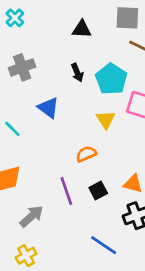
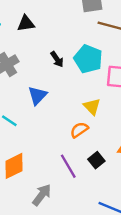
black triangle: (82, 29) -> (26, 23), moved
blue triangle: (48, 108) -> (37, 95), turned 48
yellow triangle: (106, 120) -> (92, 107), moved

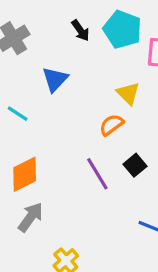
gray arrow: (42, 195) -> (31, 217), moved

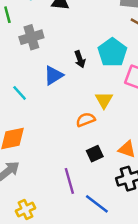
black arrow: (80, 30) -> (80, 59), moved
purple line: (97, 174) -> (69, 181), moved

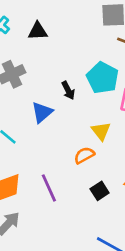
purple line: (69, 181) -> (49, 188), moved

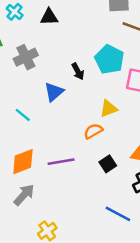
yellow triangle: (101, 131) -> (109, 109), turned 48
purple line: (49, 188) -> (61, 162), turned -75

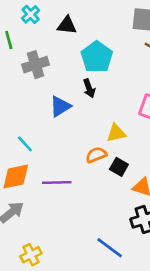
cyan pentagon: (109, 59) -> (97, 57), moved
cyan line: (23, 115) -> (25, 144), moved
black square: (108, 164) -> (119, 167), moved, turned -35

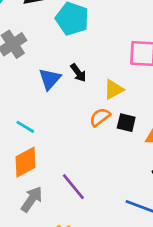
black arrow: (89, 88) -> (78, 73), moved
purple line: (57, 183) -> (73, 187), moved, turned 68

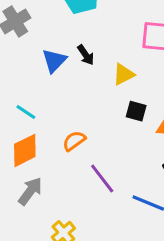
orange semicircle: (100, 117) -> (74, 141), moved
purple line: (73, 187) -> (102, 178), moved

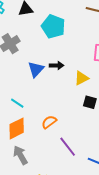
black arrow: (86, 55) -> (57, 65), turned -56
gray arrow: (30, 191) -> (20, 155), turned -66

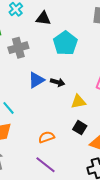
orange semicircle: (49, 122) -> (46, 137), moved
purple line: (68, 147) -> (46, 165), turned -30

